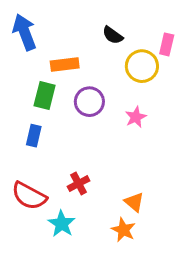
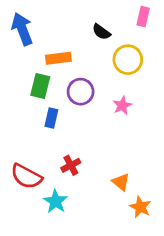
pink rectangle: (167, 44) -> (143, 17), moved
blue rectangle: (34, 136) -> (51, 118), moved
orange star: (123, 230) -> (140, 207), moved

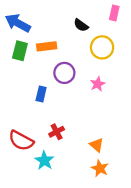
blue arrow: (22, 29) -> (18, 23), turned -40
green rectangle: (40, 86) -> (20, 51), moved
orange star: (140, 207) -> (100, 168), moved

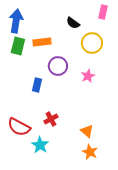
blue arrow: (18, 23) -> (16, 21), turned 70

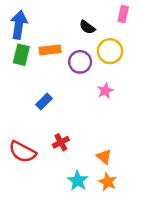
purple circle: (58, 66) -> (80, 62), moved
blue rectangle: (37, 85) -> (44, 102), turned 32
cyan star: (40, 145) -> (78, 181), moved

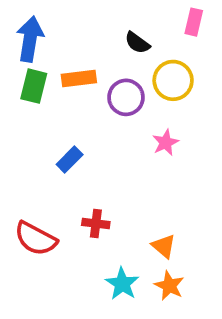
red cross: (61, 142) -> (96, 224), turned 35

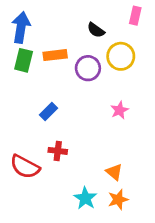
pink star: (166, 143) -> (119, 110), moved
red cross: (96, 224) -> (58, 151), moved
orange star: (169, 286) -> (118, 200), turned 30

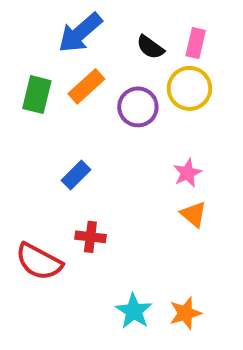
pink rectangle: (135, 16) -> (196, 43), moved
blue arrow: (21, 27) -> (80, 33), moved, turned -140
orange rectangle: (55, 55) -> (86, 86), turned -35
orange triangle: (114, 172) -> (194, 214), moved

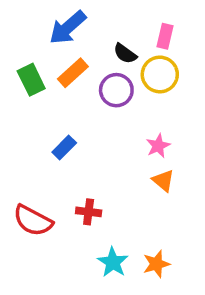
black semicircle: (150, 47) -> (125, 54), moved
green rectangle: (37, 95) -> (31, 80), turned -40
red cross: (90, 237) -> (89, 212), moved

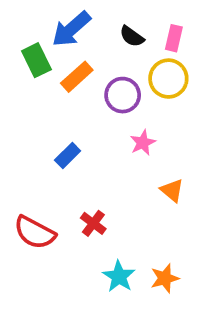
black semicircle: (125, 54) -> (132, 36), moved
green rectangle: (31, 80) -> (36, 60), moved
pink star: (158, 146) -> (143, 143), moved
red cross: (89, 212) -> (93, 223), turned 30

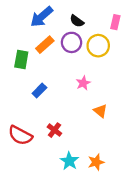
pink rectangle: (174, 38) -> (115, 22), moved
green rectangle: (36, 60) -> (21, 60), moved, turned 36
purple circle: (123, 95) -> (72, 42), moved

